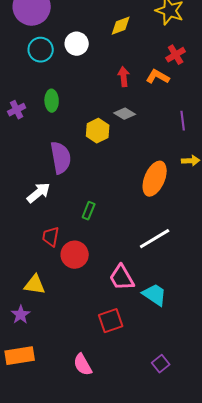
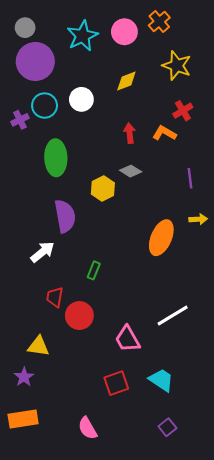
green ellipse: (52, 101) -> (56, 158), size x1.6
purple cross: (17, 110) -> (20, 120), moved
white line: (155, 239) -> (173, 316), moved
cyan trapezoid: (155, 295) -> (161, 380), moved

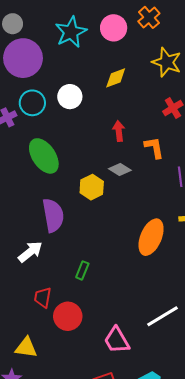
orange L-shape: (164, 133) -> (154, 148), moved, turned 50
green ellipse: (56, 158) -> (44, 156), turned -32

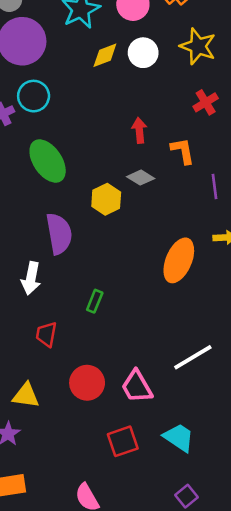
yellow diamond: (116, 78) -> (105, 55), moved
white circle: (70, 97) -> (143, 53), moved
white arrow: (30, 252) -> (31, 278), turned 140
red circle: (68, 316) -> (87, 383), moved

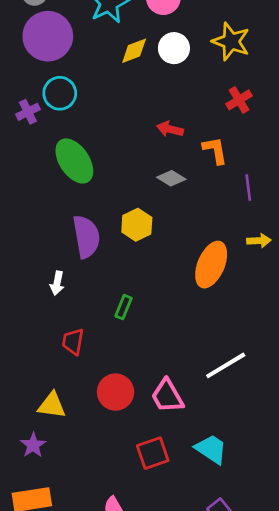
red arrow: (139, 130) -> (170, 129), turned -70
yellow hexagon: (106, 199) -> (137, 225), moved
white arrow: (31, 278) -> (57, 283), size x0.7

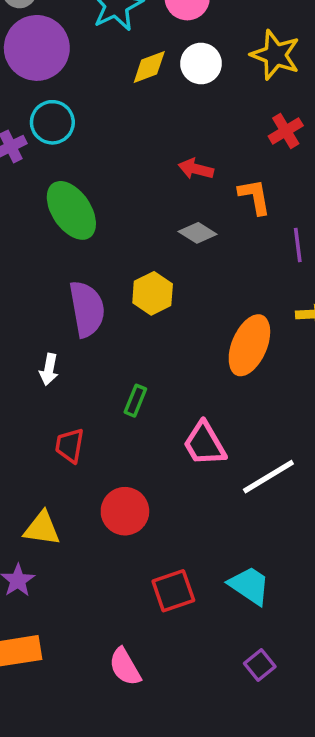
pink trapezoid: (167, 396) -> (204, 444), moved

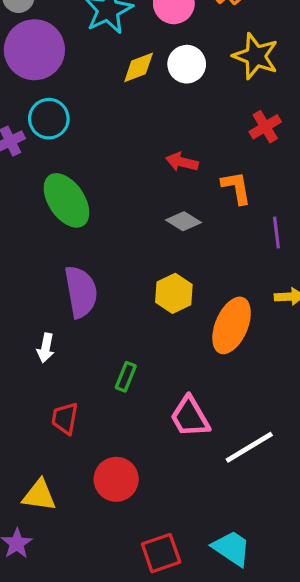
yellow hexagon: (153, 293) -> (174, 293), moved

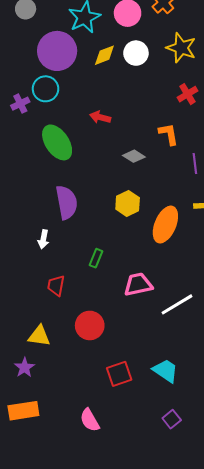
purple circle: (34, 50) -> (57, 51), moved
red arrow: (182, 162) -> (100, 117), moved
pink trapezoid: (190, 417) -> (138, 284), turned 108

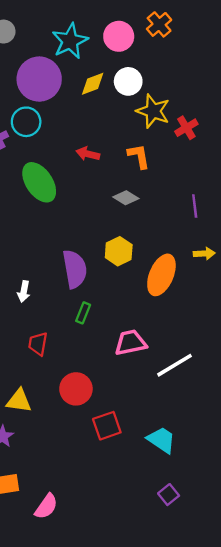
yellow star: (181, 48) -> (153, 111), moved
orange L-shape: (169, 134) -> (139, 156), moved
purple semicircle: (67, 202) -> (75, 269), moved
red square: (119, 374) -> (107, 426), moved
pink semicircle: (90, 420) -> (46, 506), moved, turned -115

